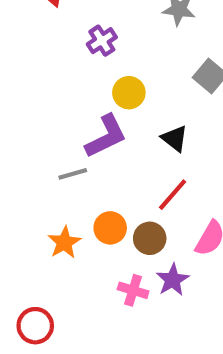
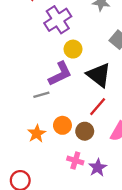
purple cross: (102, 41) -> (58, 20), size x1.6
black triangle: (175, 138) -> (99, 75), size x1.6
purple star: (173, 280) -> (98, 168), moved

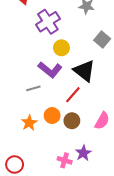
purple L-shape: (60, 74) -> (50, 70), turned 65
red line: (98, 107) -> (73, 95), moved
pink cross: (75, 161) -> (65, 160), moved

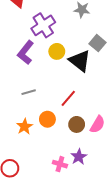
purple L-shape: (50, 70) -> (26, 52), moved, turned 90
black triangle: (84, 71) -> (80, 61), moved
brown circle: (72, 121) -> (77, 124), moved

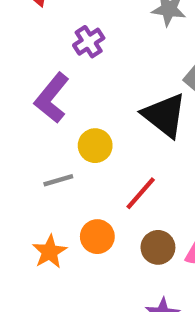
purple cross: (43, 25) -> (89, 42), size x0.6
yellow circle: (57, 51) -> (95, 146), moved

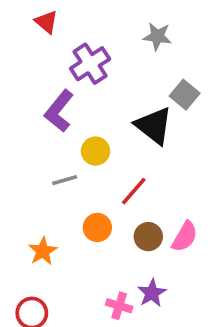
purple cross: (89, 42) -> (90, 64), size x1.5
orange star: (50, 252) -> (43, 251), moved

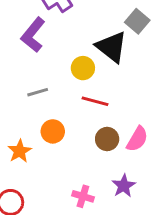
yellow circle: (95, 151) -> (83, 68), moved
red line: (134, 191) -> (95, 101), turned 64
orange circle: (97, 227) -> (53, 131), moved
purple star: (152, 293) -> (124, 186), moved

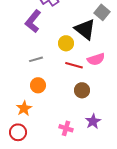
orange circle: (53, 131) -> (38, 85), moved
pink semicircle: (137, 139) -> (96, 59), moved, turned 42
orange star: (20, 151) -> (24, 108), moved

